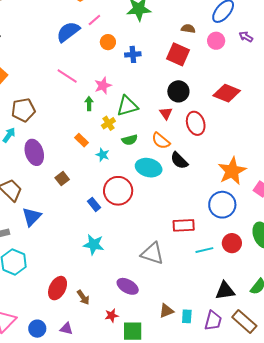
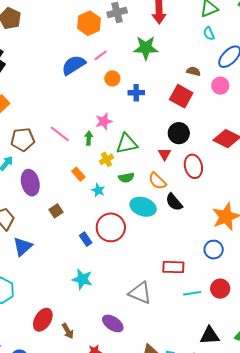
pink line: (67, 76) -> (60, 134), moved
blue circle: (222, 205) -> (214, 250), size x0.7

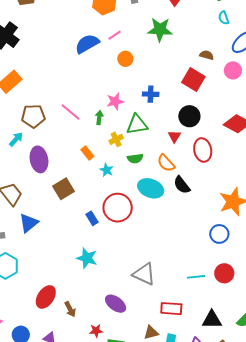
blue cross: (136, 93) -> (151, 94), moved
brown square: (56, 211) -> (63, 189), size x1.5
red rectangle: (173, 267) -> (171, 309), moved

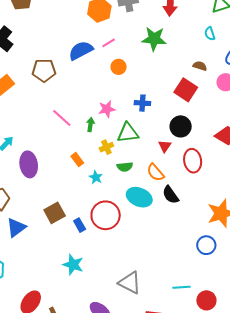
cyan semicircle: (224, 18) -> (210, 34), moved
brown pentagon: (33, 116) -> (44, 70), moved
brown square: (63, 189) -> (55, 213), moved
red circle: (224, 273) -> (206, 300), moved

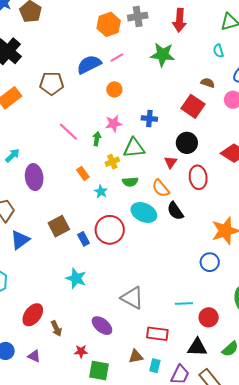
orange circle: (119, 67) -> (114, 89), moved

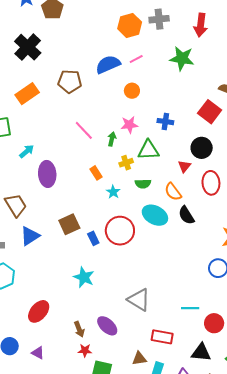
brown arrow: (56, 328) -> (79, 329), moved

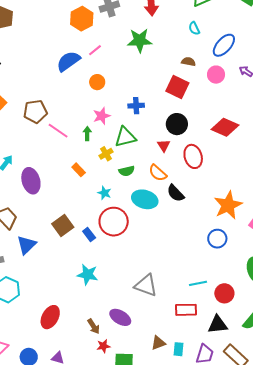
brown pentagon: (70, 81) -> (35, 111), moved
cyan star: (113, 192) -> (104, 193), moved
red rectangle: (162, 337) -> (186, 310), moved

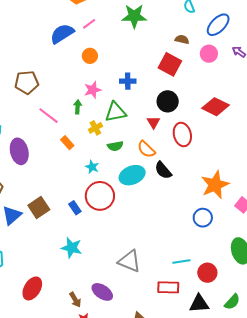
pink line: (58, 131) -> (48, 116), moved
cyan ellipse: (145, 199) -> (132, 175), turned -40
brown square: (63, 226) -> (39, 207), moved

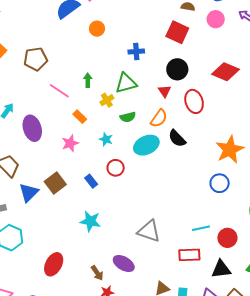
pink star: (93, 90) -> (70, 143), moved
orange semicircle: (146, 149) -> (159, 118), turned -96
red circle: (100, 196) -> (116, 168), size x0.6

